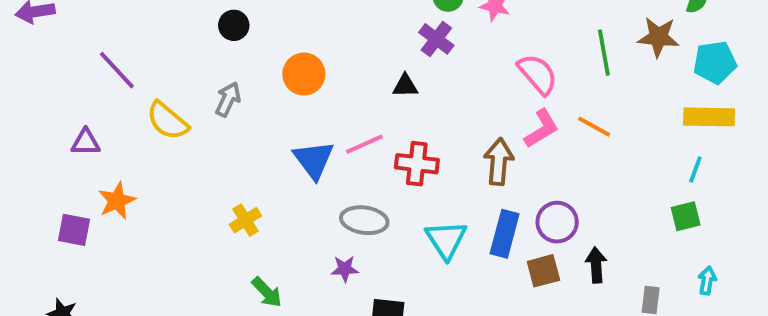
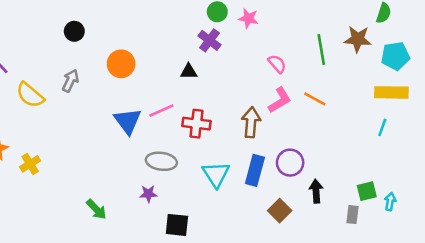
pink semicircle: (538, 74) -> (277, 64), size x0.7
green square: (686, 216) -> (367, 191), moved
yellow cross: (245, 220) -> (30, 164), moved
brown square: (543, 271) -> (280, 211), moved, turned -30

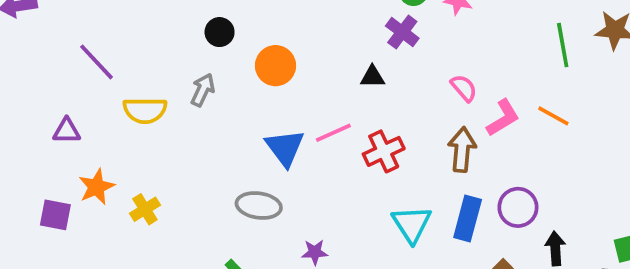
black circle: (74, 31) -> (220, 32), moved
pink semicircle: (277, 64) -> (464, 88), moved
yellow semicircle: (30, 95) -> (145, 110), turned -40
red cross: (196, 124) -> (384, 151), turned -32
gray ellipse: (161, 161) -> (259, 206), moved

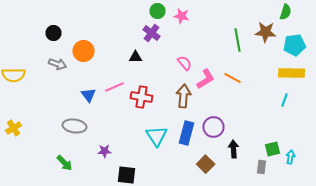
gray arrow: (203, 90) -> (58, 64), moved, turned 84
blue triangle: (285, 148) -> (88, 95), size x0.7
red cross: (384, 151) -> (142, 97), turned 35

